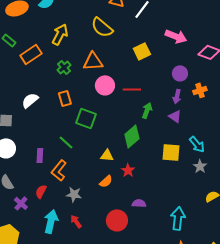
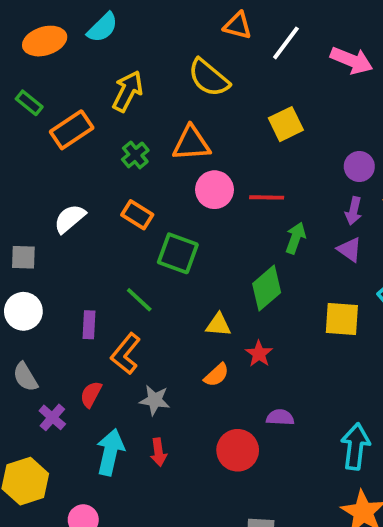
pink arrow: (176, 36) -> (352, 60), moved
orange rectangle: (65, 98) -> (137, 215), turned -42
red arrow: (76, 221) -> (159, 452), turned -152

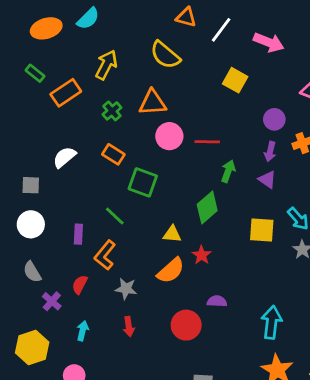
yellow square: (286, 124) -> (235, 80), moved, turned -35
orange semicircle: (216, 375) -> (171, 271), size x1.5
cyan arrow: (110, 452) -> (83, 331), moved, size x0.6

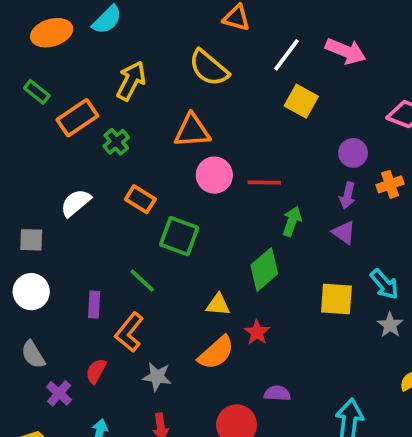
white line: (221, 30) -> (286, 55), moved
green cross: (112, 111) -> (116, 142), moved

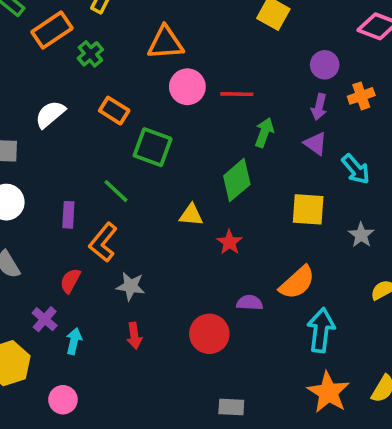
cyan arrow: (384, 284) -> (356, 169), moved
orange semicircle: (216, 353) -> (297, 283), moved
purple cross: (59, 393) -> (45, 319), moved

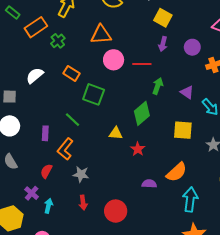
purple arrow: (319, 107) -> (163, 44), moved
red circle: (209, 334) -> (116, 211), moved

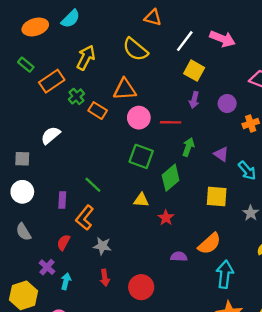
orange rectangle: (72, 73) -> (98, 111), moved
green square: (94, 94) -> (141, 156), moved

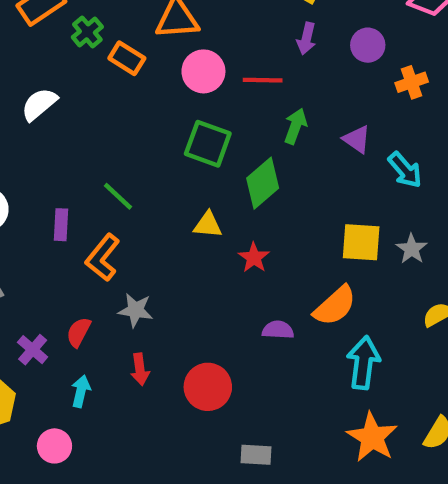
yellow square: (217, 196) -> (361, 242), moved
red semicircle: (63, 242) -> (79, 332), moved
cyan arrow: (66, 281) -> (81, 391), moved

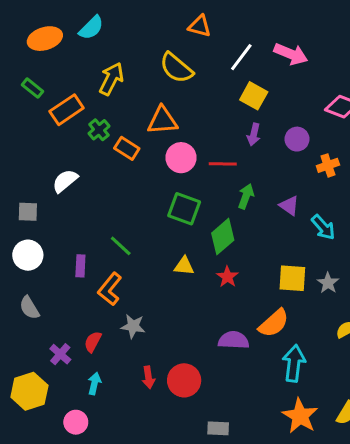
red star: (254, 258) -> (227, 277), moved
purple semicircle: (278, 330) -> (234, 340), size x1.4
red arrow: (140, 369) -> (149, 377), moved

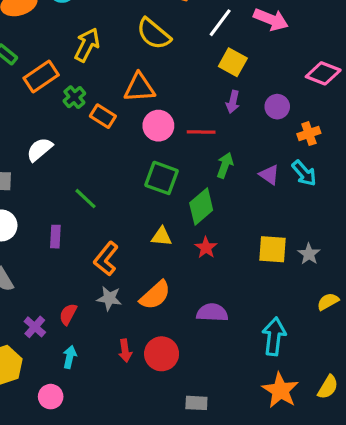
cyan arrow: (323, 227) -> (304, 173), moved
green line: (121, 246) -> (85, 199), moved
orange L-shape: (110, 289) -> (106, 259), moved
orange semicircle: (274, 323) -> (155, 295), moved

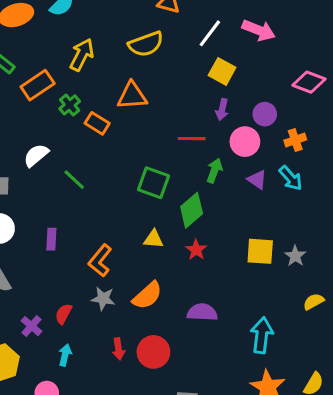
yellow semicircle: (154, 34) -> (146, 44), turned -60
pink circle: (158, 126) -> (245, 142), moved
green line: (85, 199) -> (74, 180), moved

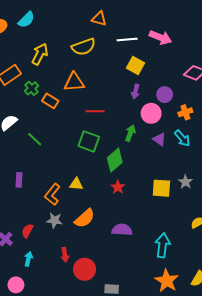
white line: (210, 33) -> (127, 40), turned 48
red line: (192, 139) -> (95, 111), moved
yellow triangle: (153, 239) -> (76, 184), moved
gray star: (295, 256) -> (185, 182), moved
red circle: (153, 352) -> (85, 269), moved

